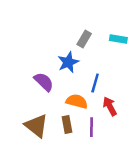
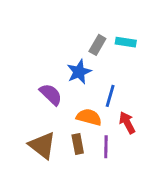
cyan rectangle: (118, 39) -> (126, 42), moved

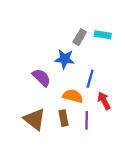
blue star: (79, 72) -> (65, 59), turned 30

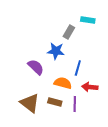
cyan rectangle: (103, 35) -> (88, 20), moved
red arrow: (104, 101) -> (90, 87), turned -56
brown rectangle: (63, 118) -> (55, 102), turned -64

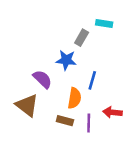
orange semicircle: (63, 83) -> (74, 98), turned 84
red arrow: (90, 87) -> (112, 112), moved
brown triangle: (30, 103) -> (27, 105), moved

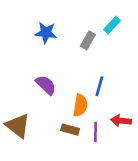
cyan rectangle: (104, 23) -> (112, 25), turned -56
blue star: (66, 60) -> (46, 33), moved
brown triangle: (27, 105) -> (18, 126), moved

